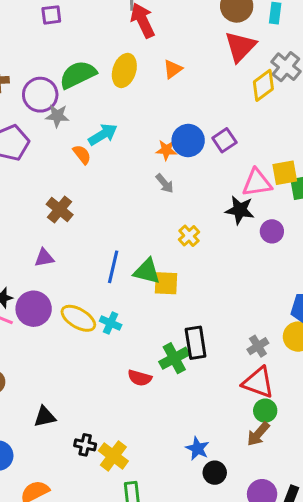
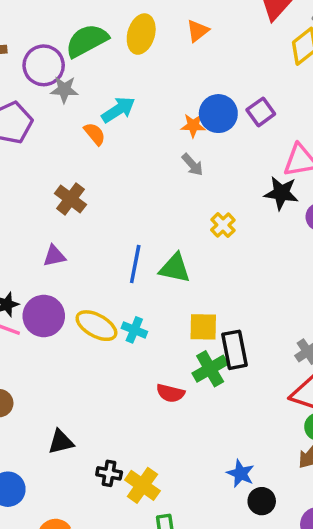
yellow square: (166, 283) -> (203, 327), moved

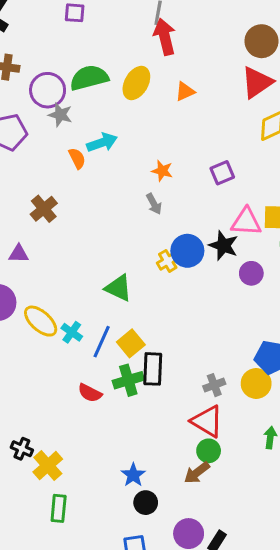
blue circle: (218, 114) -> (187, 251), moved
blue line: (135, 264) -> (102, 342), moved
yellow square: (203, 327) -> (131, 343), turned 36

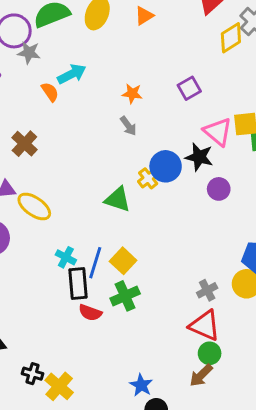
pink triangle: (246, 222) -> (218, 132), turned 44
purple circle: (251, 273) -> (219, 189), moved
green triangle: (118, 288) -> (118, 199), moved
yellow ellipse: (41, 321) -> (34, 207), moved
black rectangle: (153, 369) -> (78, 284), moved

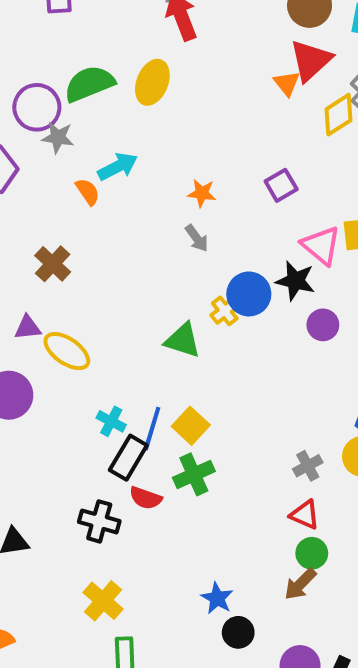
orange triangle: (144, 16) -> (287, 83), moved, turned -36
black rectangle: (78, 284) -> (128, 458), turned 36
red triangle: (205, 325) -> (305, 515), size x0.7
black cross: (32, 374) -> (99, 521), moved, size x1.4

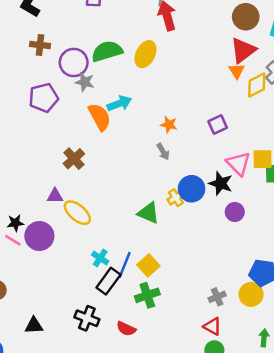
orange triangle: (287, 83) -> (237, 71), moved
orange semicircle: (88, 192) -> (100, 117), size x1.6
red semicircle: (146, 498) -> (126, 329), moved

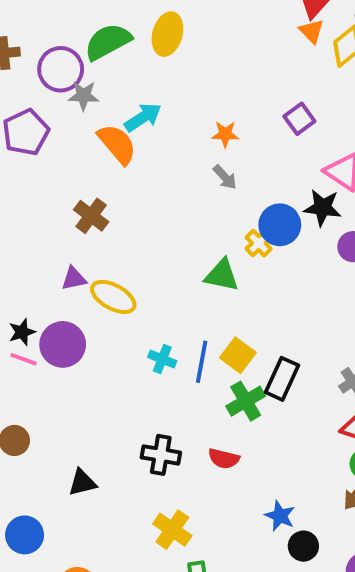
black rectangle: (108, 281) -> (282, 379), moved

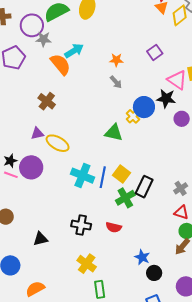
cyan cross: (162, 359) -> (82, 176), size x1.6

